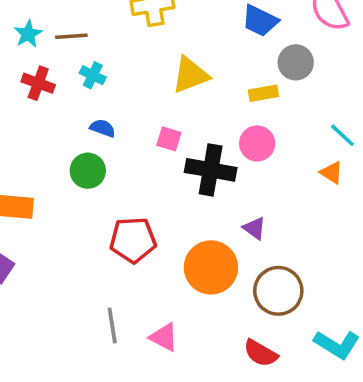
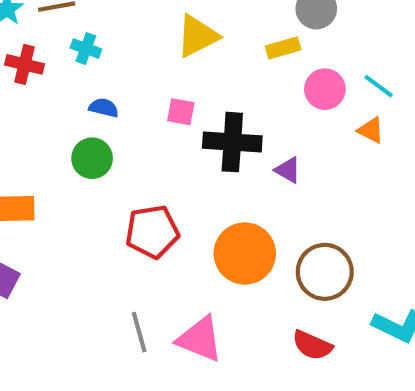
pink circle: (257, 143) -> (325, 89), moved
purple triangle: (255, 228) -> (288, 170), moved
pink triangle: (164, 337) -> (200, 339), size x1.4

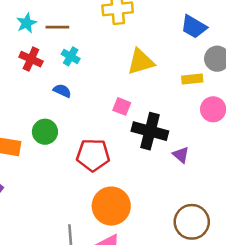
blue semicircle: (104, 108) -> (62, 91), moved
green circle: (92, 158) -> (45, 132), moved
red pentagon: (152, 232) -> (93, 155), moved
orange circle: (245, 253) -> (111, 206), moved

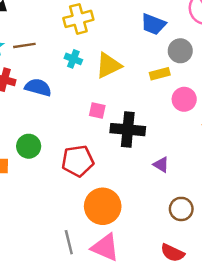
cyan cross: (71, 56) -> (73, 59), moved
blue semicircle: (62, 91) -> (38, 87), moved, size x1.5
purple triangle: (181, 155) -> (161, 165), moved
brown circle: (192, 222) -> (181, 209), size x0.7

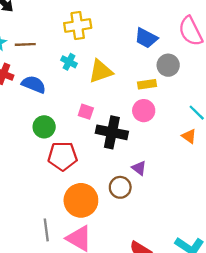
pink circle: (184, 99) -> (144, 111), moved
green circle: (29, 146) -> (44, 127), moved
brown circle: (181, 209) -> (120, 187), moved

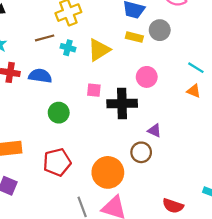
brown line: (25, 44) -> (45, 38), moved
yellow rectangle: (147, 84) -> (134, 37), moved, turned 35
red pentagon: (63, 156) -> (57, 162), moved

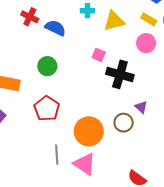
cyan cross: (68, 48) -> (87, 11), turned -32
pink circle: (147, 77) -> (146, 43), moved
green circle: (59, 113) -> (47, 66), moved
red pentagon: (57, 162) -> (47, 109), turned 30

